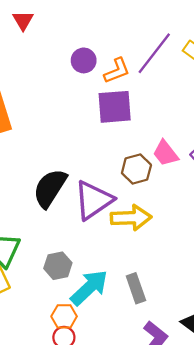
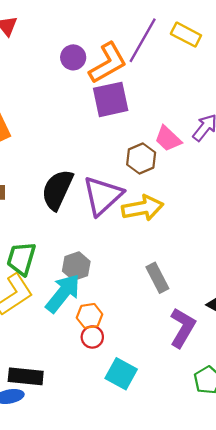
orange L-shape: (117, 71) -> (108, 63), size x1.5
cyan arrow: (89, 288) -> (63, 293), moved

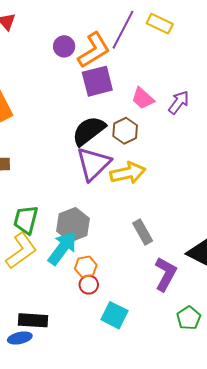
pink trapezoid: (168, 139) -> (143, 98), moved
black semicircle: (57, 190) -> (89, 131), moved, turned 30
gray hexagon: (76, 266) -> (73, 225), size x1.4

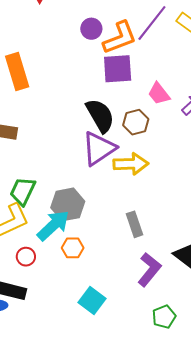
black semicircle: (89, 131) -> (100, 116), turned 87
red circle: (89, 285) -> (26, 257), moved

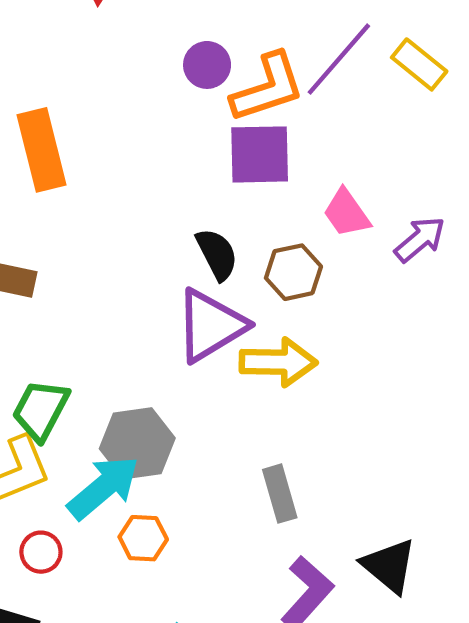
black semicircle: (100, 116) -> (217, 254), size x0.7

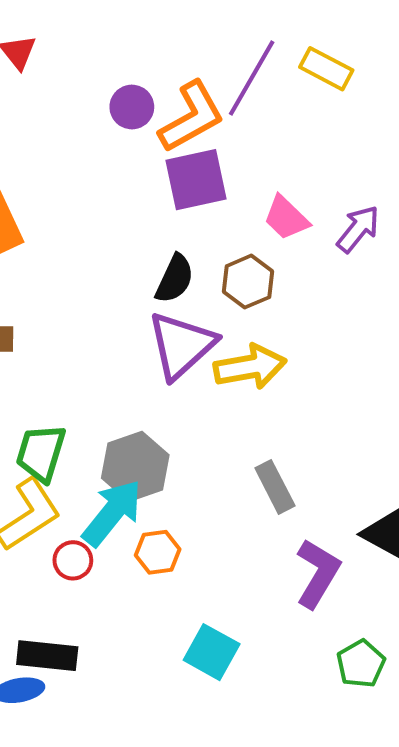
black semicircle: (217, 254) -> (175, 279), turned 63
red circle: (41, 552) -> (73, 560), moved

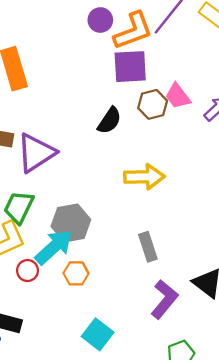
brown hexagon: (248, 282) -> (153, 104), moved
purple triangle: (181, 345) -> (36, 153), moved

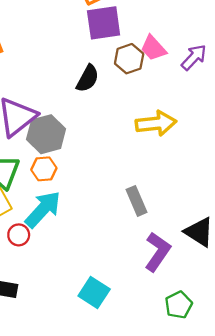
yellow arrow: (144, 177) -> (156, 123), moved
gray hexagon: (71, 223) -> (46, 134), moved
orange hexagon: (76, 273) -> (44, 169), moved

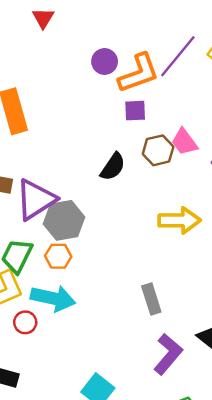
purple square: (104, 23) -> (135, 111), size x0.6
cyan arrow: (43, 209) -> (53, 298), turned 54

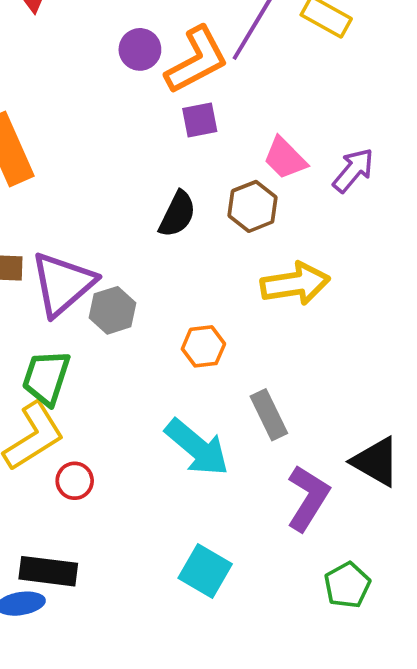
brown hexagon: (158, 150) -> (253, 206), moved
gray hexagon: (64, 220) -> (113, 310), size x0.7
orange hexagon: (58, 256) -> (203, 346), moved
cyan arrow: (53, 298) -> (197, 447), moved, turned 36

